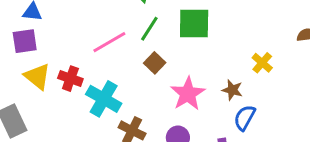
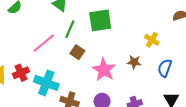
red cross: (70, 79) -> (21, 73), turned -35
blue semicircle: (245, 118) -> (165, 68), moved

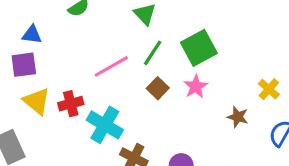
green square: (100, 20) -> (199, 48), turned -30
pink star: (104, 70) -> (196, 87), moved, size x0.7

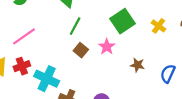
green square: (199, 48) -> (122, 21), moved
pink line: (111, 66) -> (24, 36), moved
yellow cross: (269, 89) -> (158, 26), moved

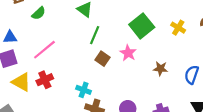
cyan cross: (47, 79) -> (84, 90), moved, size x0.6

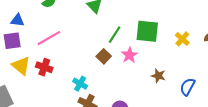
green square: (142, 26) -> (147, 31), turned 35
green line: (95, 35) -> (115, 35), moved
red cross: (45, 80) -> (44, 67), turned 35

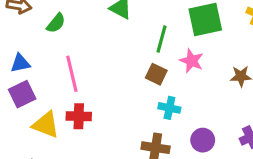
pink line: (49, 38) -> (72, 74), turned -55
cyan cross: (80, 84) -> (169, 108), moved

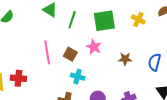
green line: (162, 39) -> (72, 20), moved
pink line: (72, 74) -> (47, 52), moved

